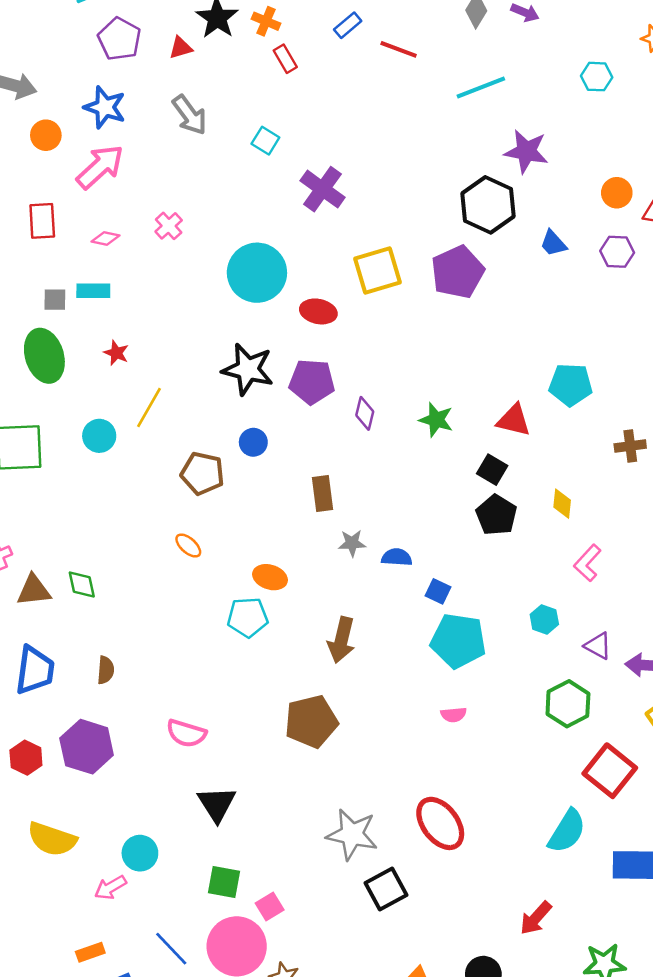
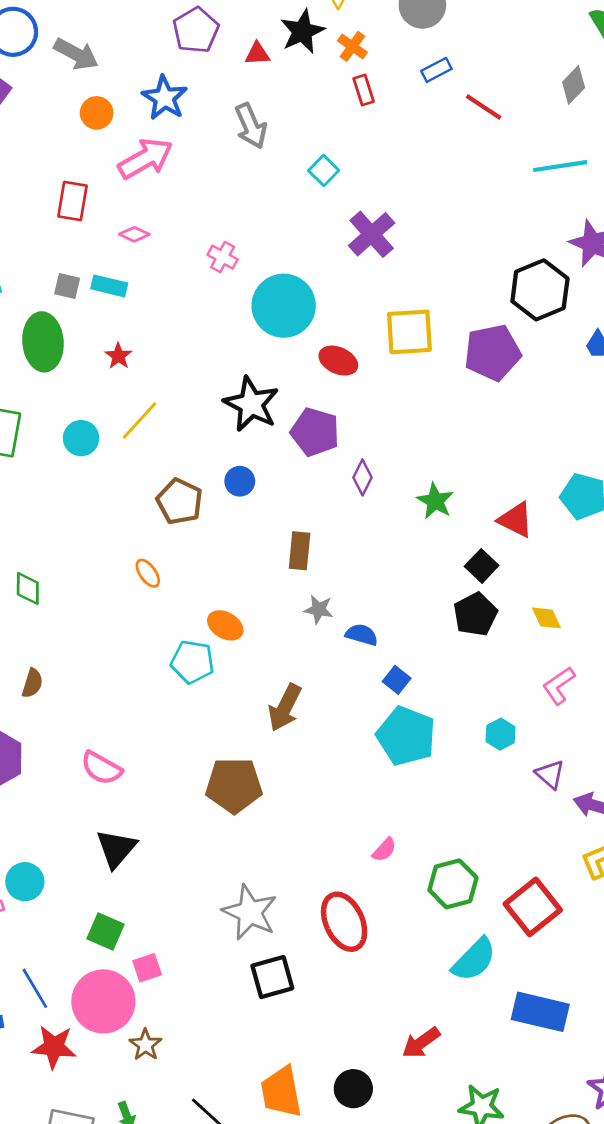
pink cross: (169, 226) -> (223, 257), moved, turned -32
yellow diamond: (562, 504) -> (546, 618), turned -44
green hexagon: (568, 704) -> (453, 884), moved
pink semicircle: (454, 715) -> (384, 850), moved, turned -55

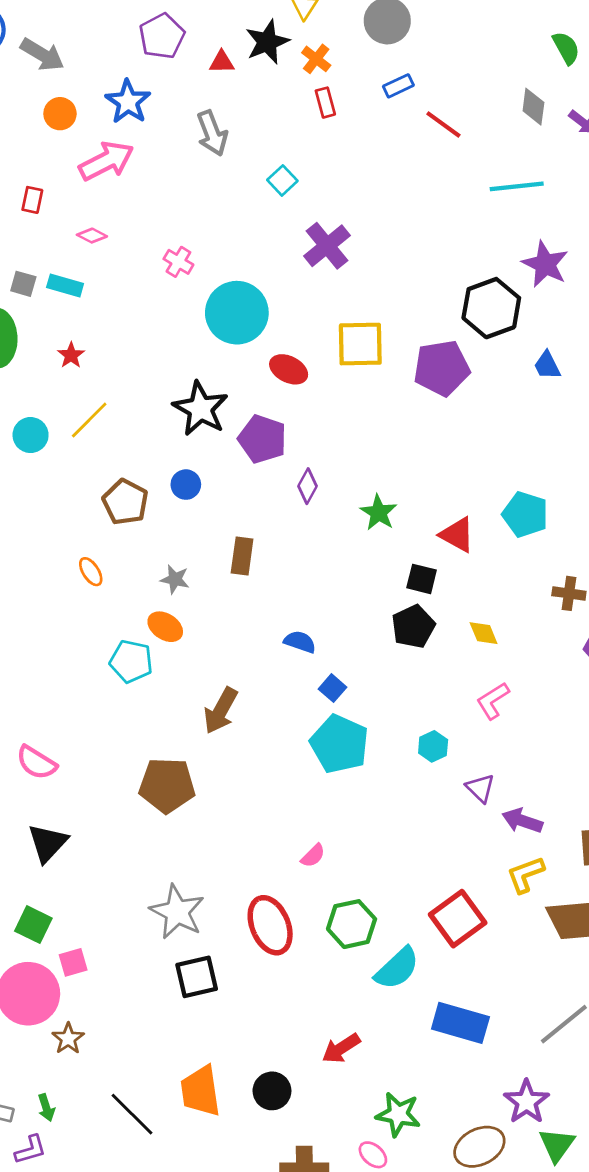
gray diamond: (574, 85) -> (533, 107), turned -39
red rectangle: (73, 201) -> (32, 200), size x0.7
black square: (482, 566) -> (422, 579), turned -32
gray star: (319, 609) -> (175, 579), moved
green hexagon: (453, 884) -> (352, 924), moved

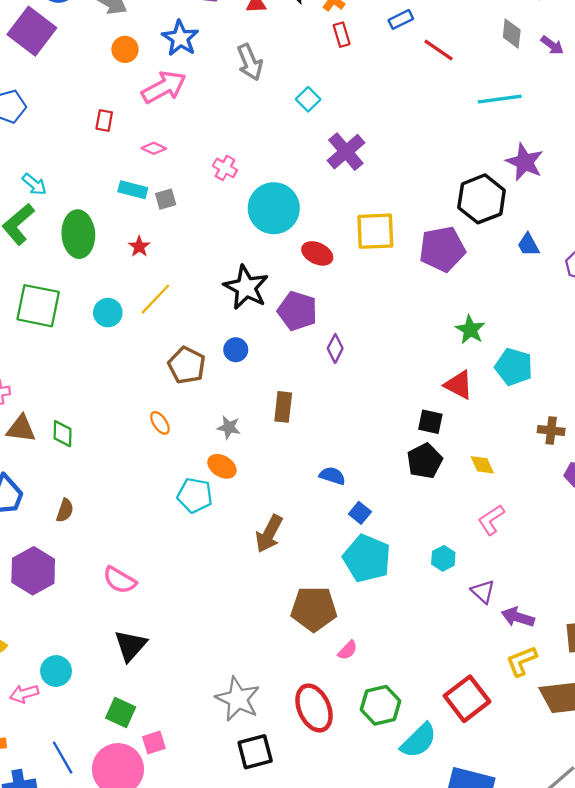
gray square: (23, 284) -> (166, 199), moved, turned -30
green star: (379, 513) -> (470, 330), moved
brown pentagon: (167, 785) -> (314, 609), moved

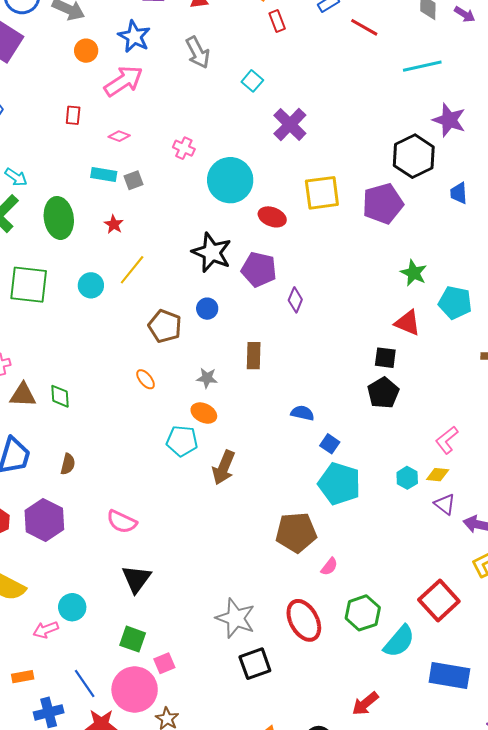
blue trapezoid: (528, 245) -> (459, 193), turned 30
yellow diamond: (482, 465) -> (438, 475), moved, turned -55
brown arrow: (269, 534) -> (224, 468), moved

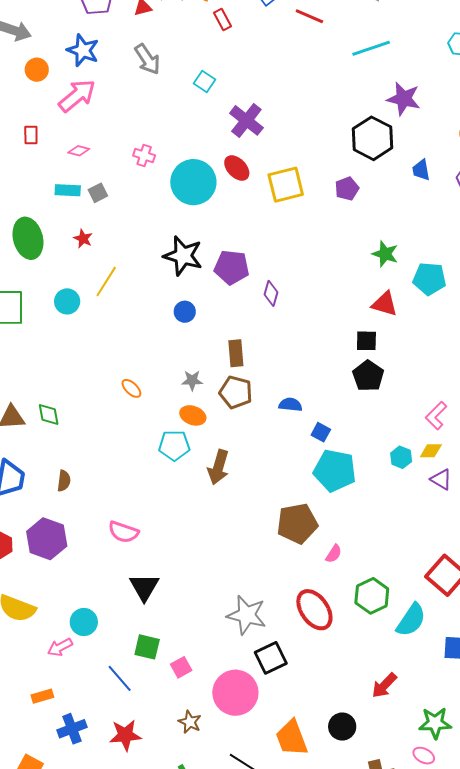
purple pentagon: (383, 204) -> (347, 189), size x0.6
red ellipse: (272, 217) -> (237, 168), moved, turned 32
brown pentagon: (165, 326) -> (236, 392), moved
blue line: (85, 683) -> (120, 678), moved
pink circle: (135, 690) -> (235, 693), moved

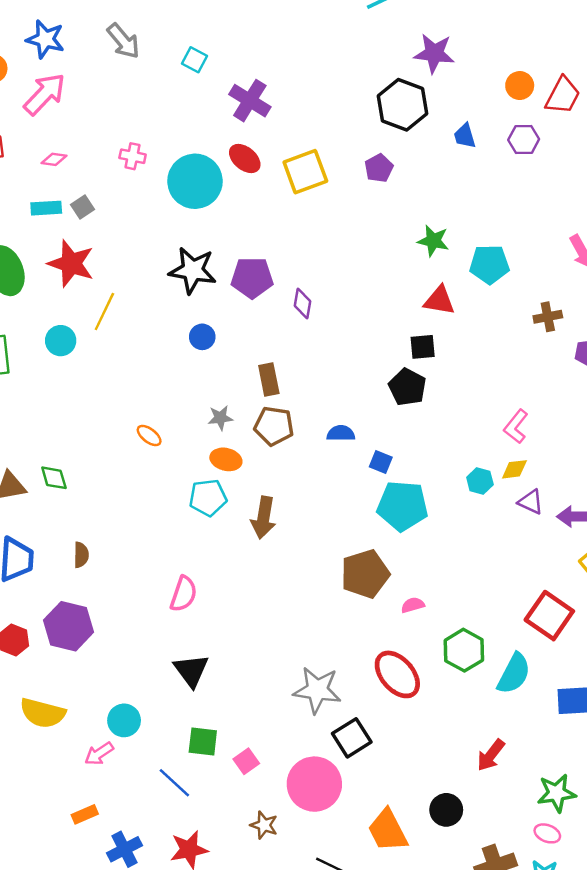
red star: (83, 239) -> (71, 264), size x2.0
black pentagon: (368, 376) -> (407, 387), moved
pink semicircle: (123, 532) -> (184, 594), moved, turned -84
pink semicircle: (334, 554) -> (413, 605), turned -132

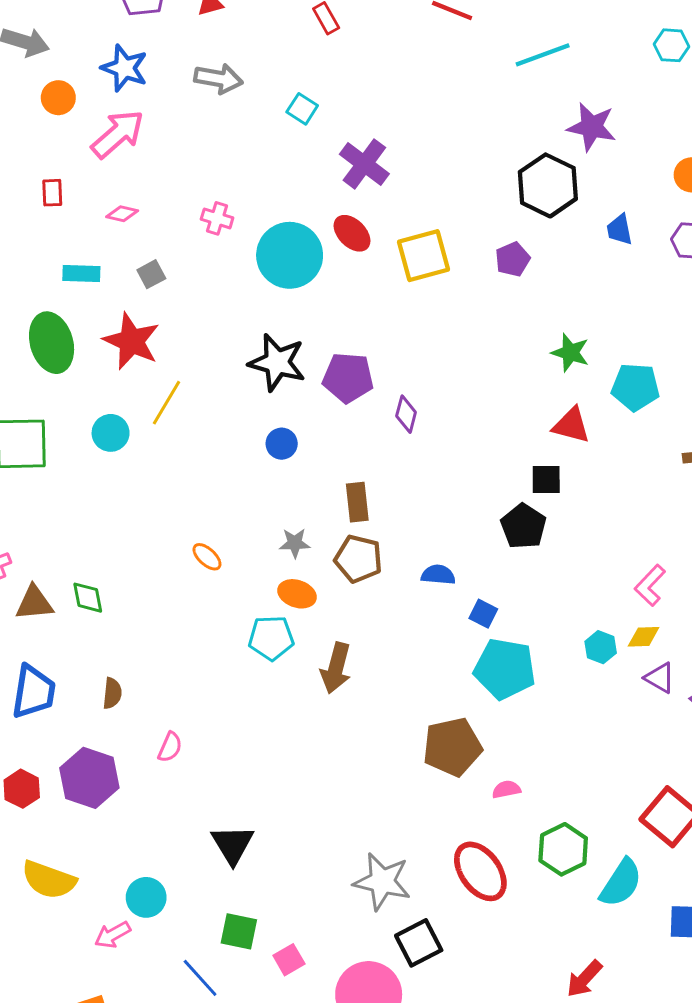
gray arrow: (123, 41) -> (218, 79), turned -45
cyan rectangle: (46, 208) -> (81, 274), moved
pink semicircle: (184, 594) -> (170, 747), moved, size x0.7

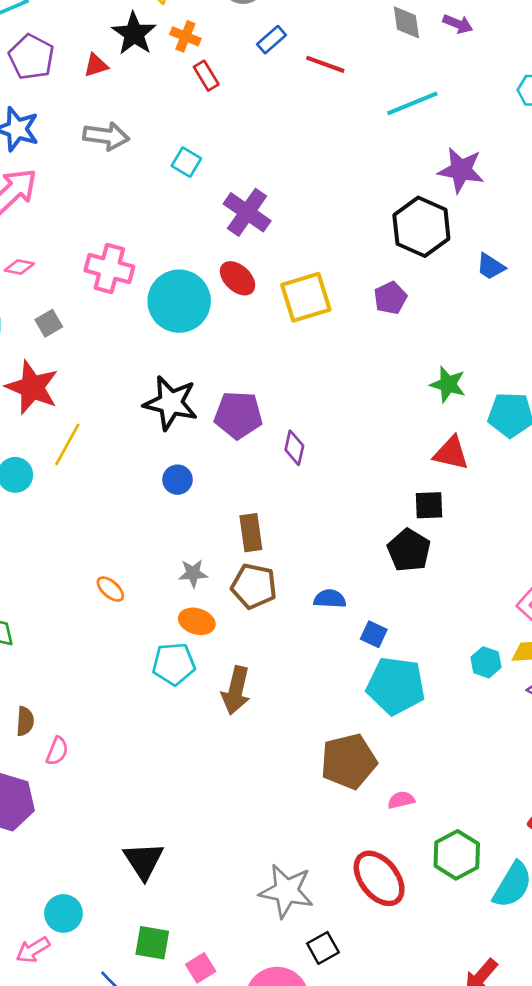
pink cross: (217, 218) -> (109, 268), size x1.6
blue trapezoid: (620, 230) -> (491, 266), turned -44
pink semicircle: (170, 747) -> (57, 751), moved
black square: (419, 943) -> (323, 948), size x0.7

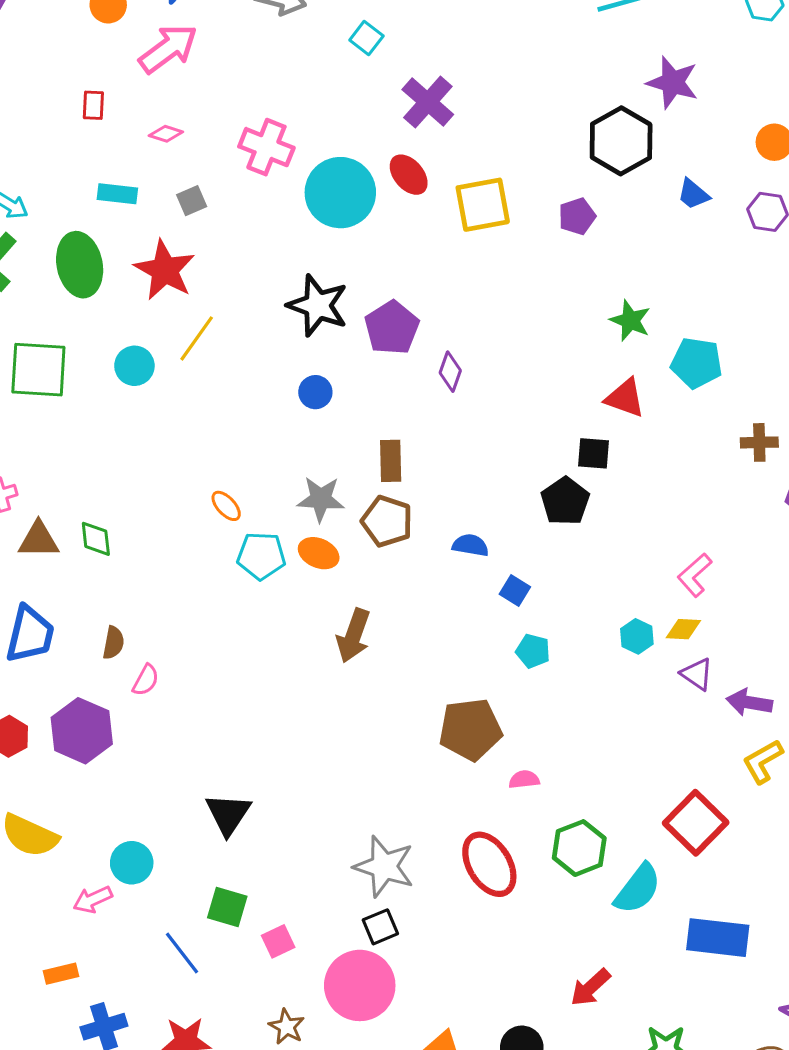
purple pentagon: (238, 415) -> (392, 328), turned 30
gray star: (193, 573) -> (321, 499), size x1.4
cyan pentagon: (174, 664) -> (261, 556), moved
cyan pentagon: (396, 686) -> (533, 651), size x0.5
black square: (323, 948) -> (380, 927), moved

